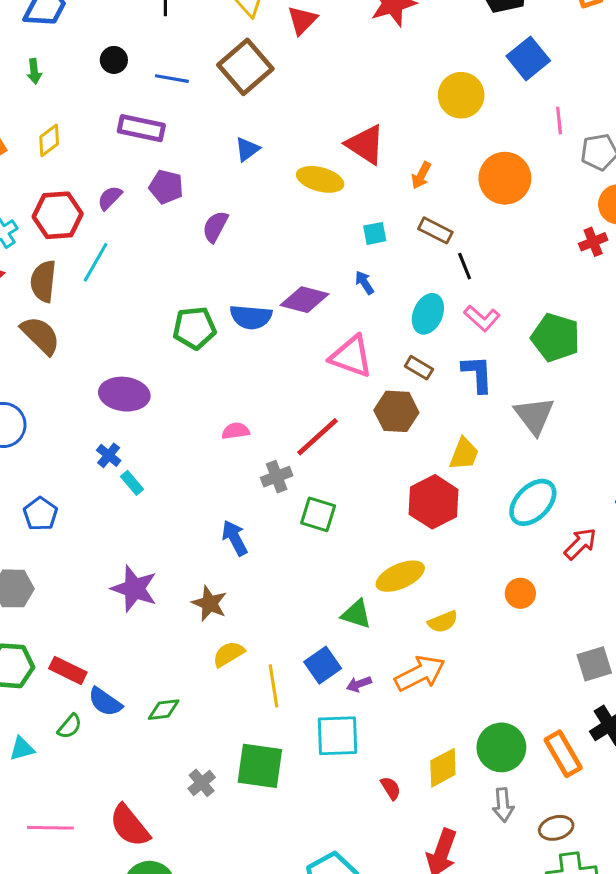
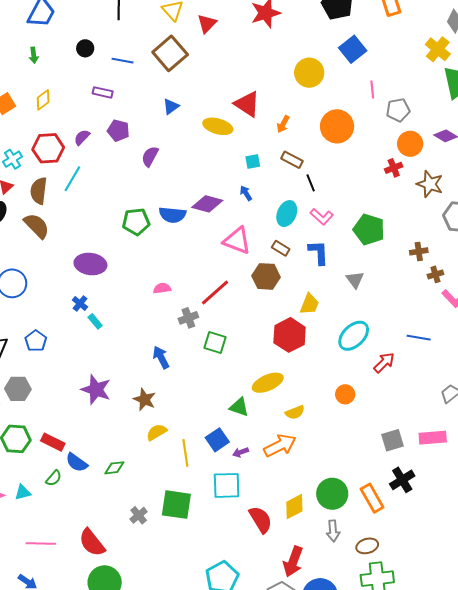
purple rectangle: (141, 128) -> (103, 92), size x0.7
gray triangle: (534, 416) -> (355, 280), size x0.7
red semicircle: (391, 788) -> (261, 520), size x1.8

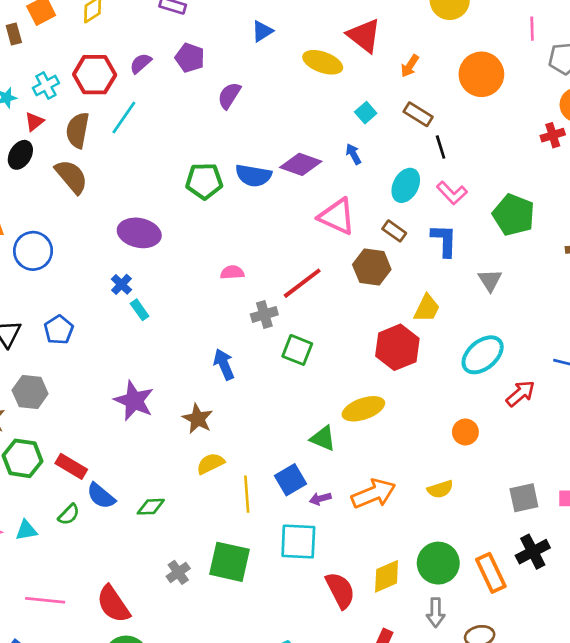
cyan square: (253, 161) -> (366, 113), turned -35
yellow semicircle: (295, 412) -> (440, 489), moved

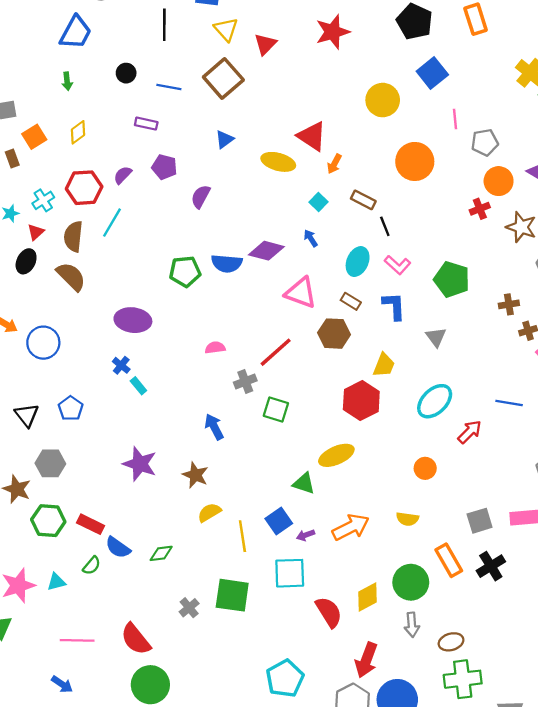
orange arrow: (410, 66) -> (334, 164), moved
yellow semicircle: (440, 489) -> (407, 519), turned 30
orange rectangle: (491, 573) -> (449, 560), moved

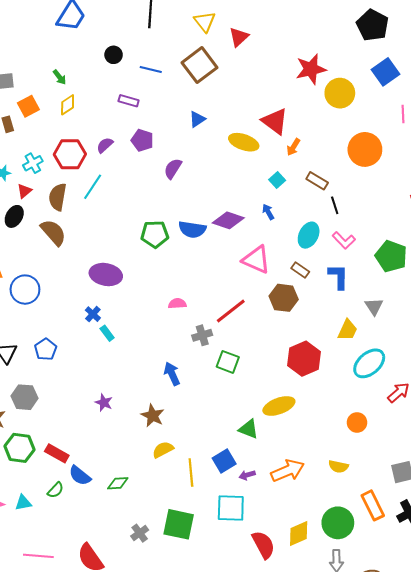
red star: (333, 32) -> (311, 69), moved
green arrow: (67, 81) -> (60, 77), moved, turned -35
yellow trapezoid: (384, 365) -> (347, 330), moved
purple star: (140, 464) -> (104, 403), size x0.6

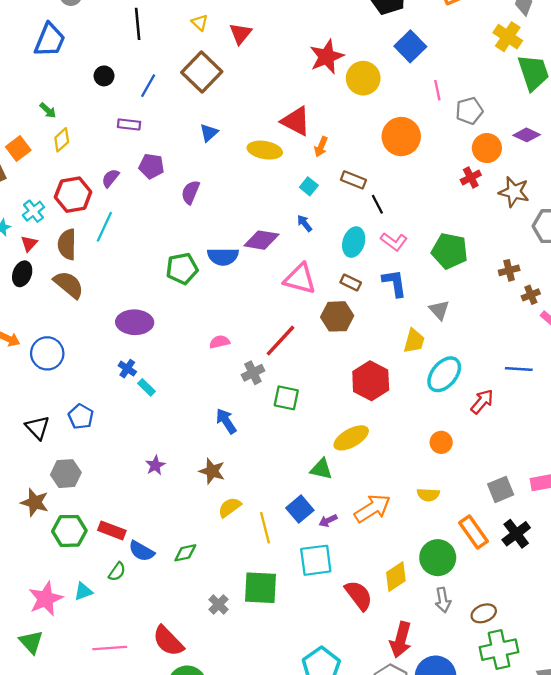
yellow triangle: (205, 22) -> (200, 23), size x0.7
blue line: (151, 70) -> (148, 86), turned -65
purple star: (104, 403) -> (155, 465), turned 30

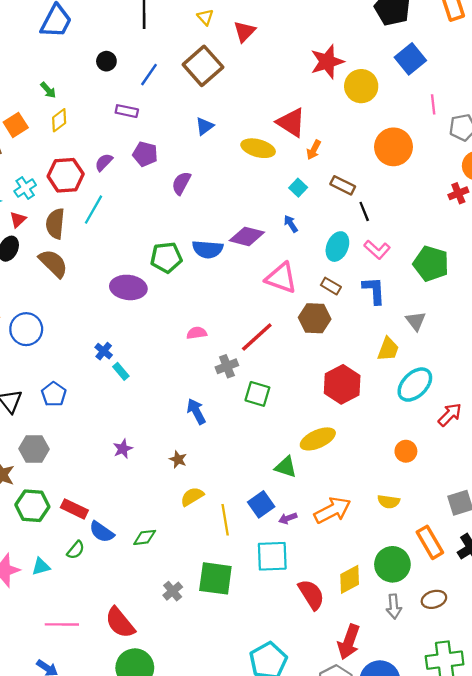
purple ellipse: (135, 322) -> (128, 287), moved
brown star: (212, 471) -> (178, 459), size x0.7
brown ellipse: (484, 613) -> (434, 599), moved

